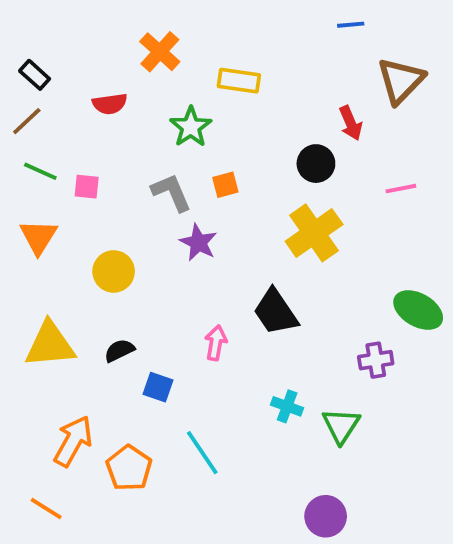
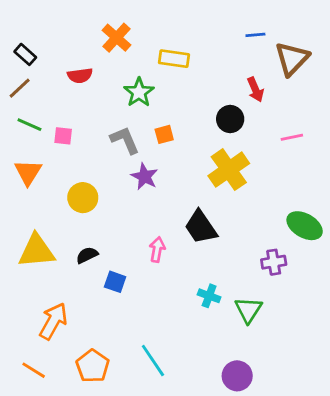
blue line: (351, 25) -> (255, 35), moved
cyan line: (202, 453) -> (153, 360), moved
orange pentagon: (129, 468) -> (93, 366), moved

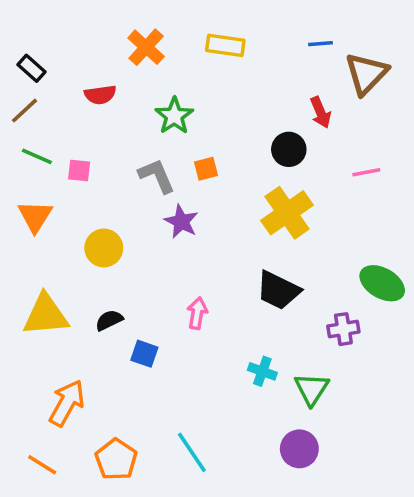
yellow rectangle: (174, 59) -> (225, 45), moved
black trapezoid: (201, 227) -> (278, 290), moved, turned -30
purple circle: (237, 376) -> (299, 449), moved

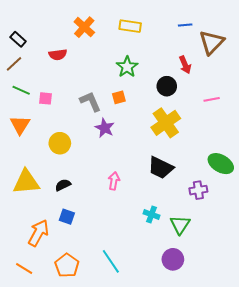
green star: (174, 116) -> (127, 67), moved
blue square: (144, 354) -> (67, 217), moved

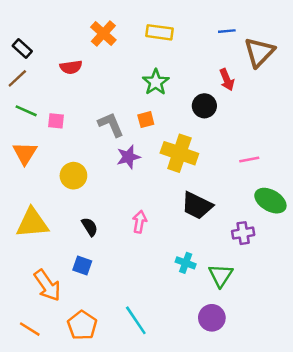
pink line: (212, 99) -> (249, 159), moved
yellow cross: (166, 123) -> (179, 153), moved, turned -36
purple star: (105, 128) -> (128, 157), turned 30
black semicircle: (63, 185) -> (90, 227), moved, turned 84
orange arrow: (38, 233) -> (47, 285), turned 116

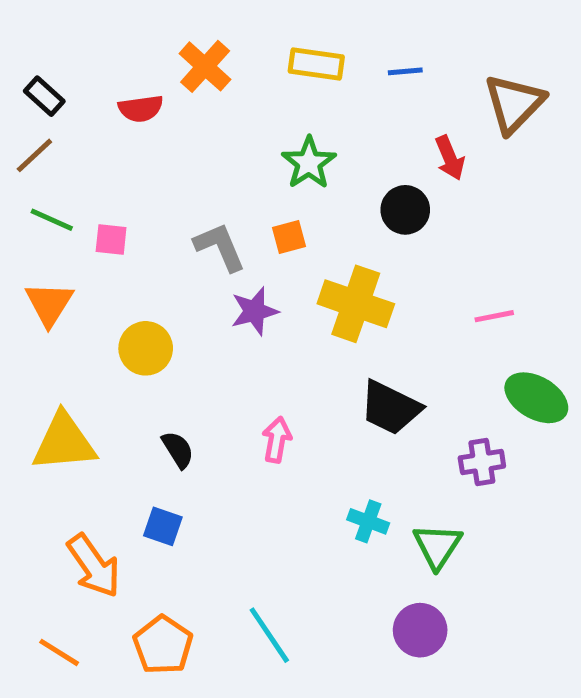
blue line: (227, 31) -> (405, 71), moved
red semicircle: (71, 67) -> (141, 108), moved

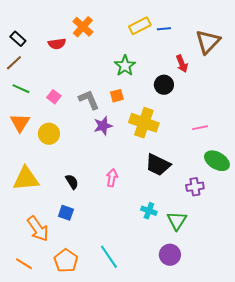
yellow rectangle: (316, 64) -> (140, 26), moved, turned -35
pink square: (111, 240) -> (54, 97), moved, turned 32
yellow circle: (146, 348) -> (49, 134), moved

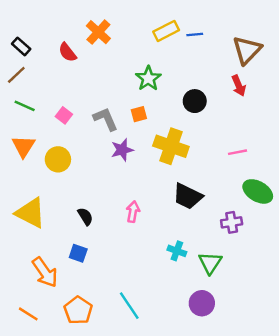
red semicircle: (57, 44) -> (67, 52), turned 60
red arrow: (182, 64) -> (239, 86), moved
yellow triangle: (26, 179) -> (31, 213), turned 32

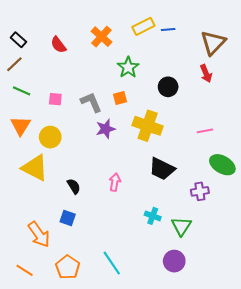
orange cross: (98, 32) -> (101, 37), moved
pink square: (64, 115) -> (55, 99), turned -32
yellow triangle: (31, 213) -> (35, 168), moved

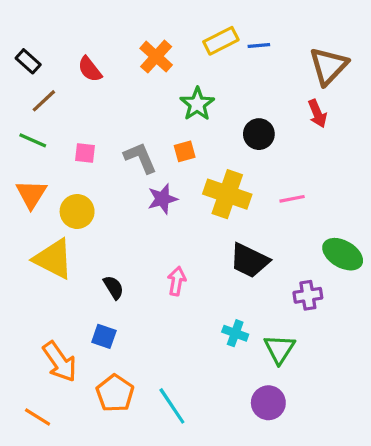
brown line: (14, 64) -> (44, 101), moved
pink line: (205, 131) -> (292, 199), moved
orange pentagon: (68, 267) -> (115, 393), moved

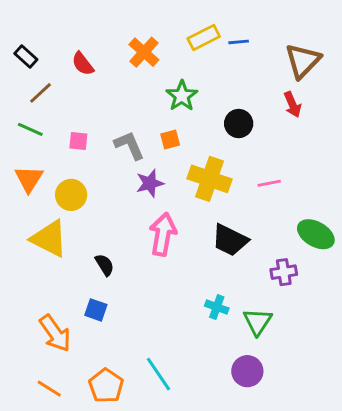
pink arrow: (177, 281) -> (163, 234), moved, size x1.6
orange pentagon: (115, 393) -> (106, 386), moved
orange line: (38, 417) -> (49, 389), moved

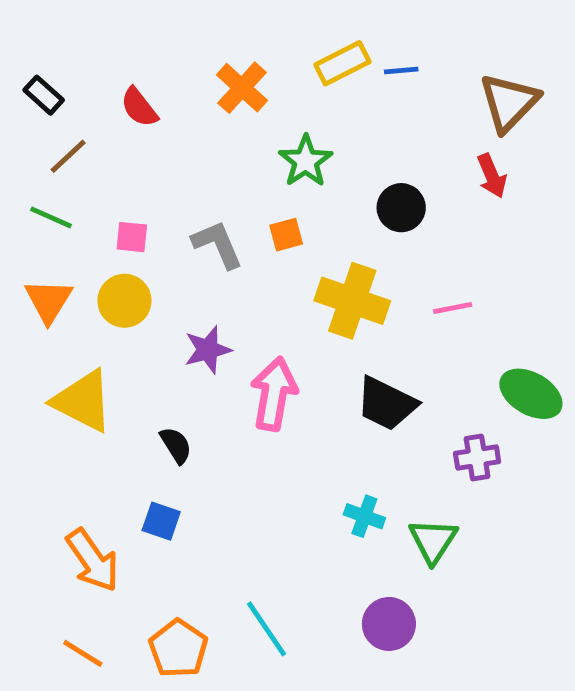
purple star: (150, 183) -> (208, 350), moved
yellow circle: (71, 195) -> (124, 301), moved
purple circle: (247, 371) -> (389, 624), moved

